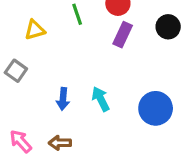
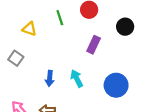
yellow triangle: (35, 30) -> (29, 29), turned 35
purple rectangle: (123, 35) -> (94, 45), moved

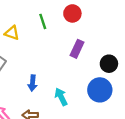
black circle: (125, 27) -> (109, 64), moved
cyan arrow: (77, 78) -> (61, 97), moved

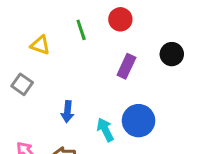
black circle: (109, 64) -> (172, 54), moved
blue circle: (100, 90) -> (139, 121), moved

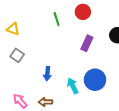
yellow triangle: (40, 45) -> (13, 29), moved

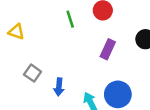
gray square: (17, 55) -> (33, 73), moved

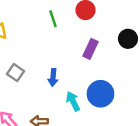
blue arrow: (59, 87) -> (53, 78), moved

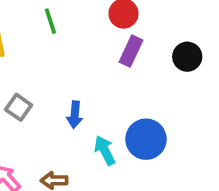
green line: (53, 19) -> (50, 21), moved
purple rectangle: (90, 49) -> (131, 51), moved

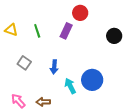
green line: (50, 21) -> (37, 31), moved
purple rectangle: (131, 51) -> (66, 31), moved

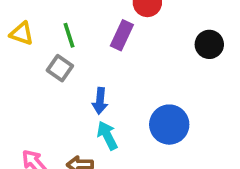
gray square: (24, 63) -> (60, 68), moved
cyan arrow: (70, 86) -> (107, 135), moved

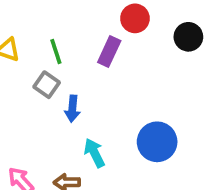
black circle: (209, 44) -> (188, 37), moved
blue arrow: (100, 101) -> (72, 109), moved

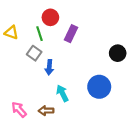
red circle: (135, 18) -> (50, 17), moved
black circle: (188, 37) -> (118, 53), moved

